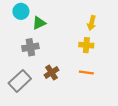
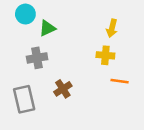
orange line: (86, 73) -> (120, 81), moved
gray rectangle: (20, 81) -> (24, 99), turned -60

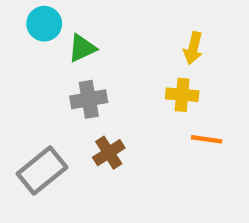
gray cross: (37, 58) -> (89, 99), moved
gray rectangle: (24, 99) -> (42, 170), turned 64

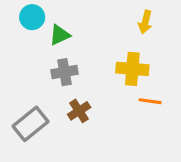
yellow arrow: (193, 48) -> (145, 22), moved
yellow cross: (182, 95) -> (132, 69), size x1.4

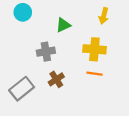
green triangle: (60, 35) -> (63, 25), moved
orange line: (150, 101) -> (94, 74), moved

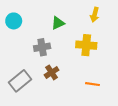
cyan circle: (23, 12) -> (14, 21), moved
orange line: (94, 74) -> (93, 84), moved

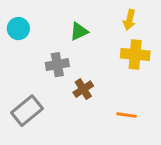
yellow cross: (86, 45) -> (135, 54), moved
brown cross: (52, 72) -> (83, 89), moved

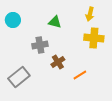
green triangle: (79, 31) -> (55, 22), turned 40
orange line: (127, 115) -> (80, 75), moved, turned -40

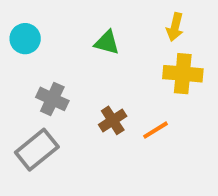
gray cross: (40, 45) -> (52, 99), moved, turned 35
orange line: (80, 75) -> (156, 130), moved

